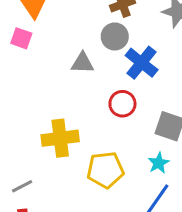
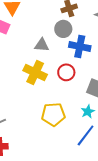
blue cross: (142, 63) -> (80, 47), turned -30
yellow cross: (60, 138) -> (35, 73), moved, turned 30

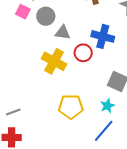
gray circle: (63, 29) -> (46, 16), moved
red circle: (66, 72) -> (83, 53), moved

